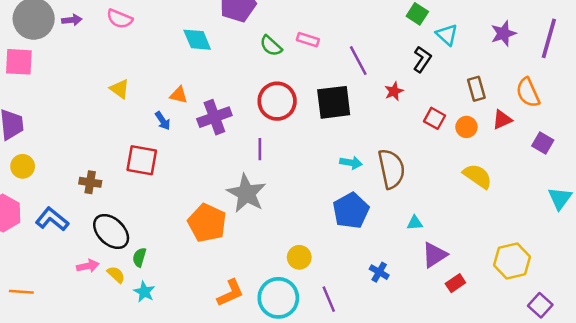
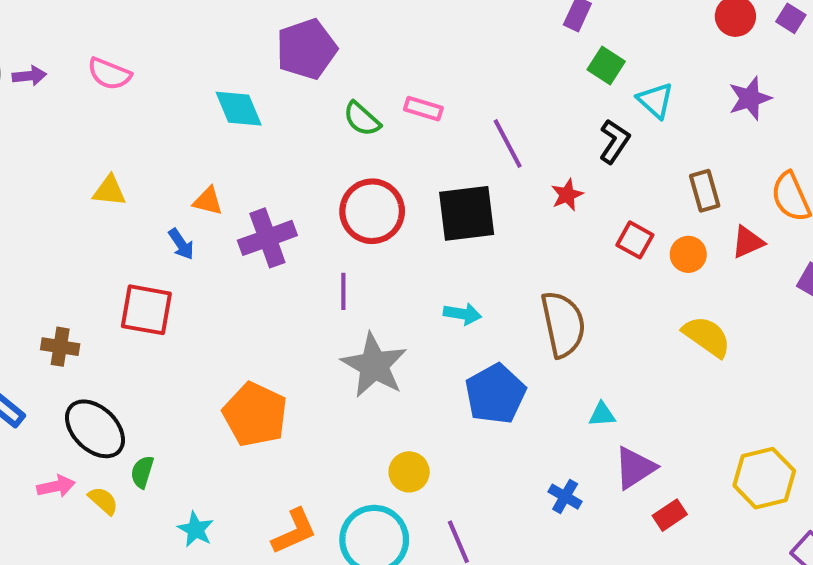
yellow triangle: (120, 89) -> (109, 191), turned -30
cyan arrow: (351, 163) -> (462, 314), moved
gray star: (246, 193) -> (374, 365), moved
blue cross: (379, 272) -> (565, 497), moved
cyan star: (144, 292) -> (196, 529), moved

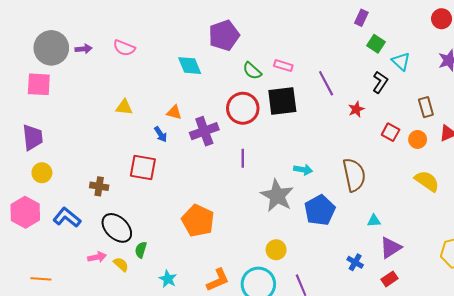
red circle: (372, 211) -> (243, 108), moved
black square: (467, 213) -> (282, 101), moved
gray star: (374, 365) -> (277, 196), moved
red rectangle: (670, 515) -> (390, 279), moved

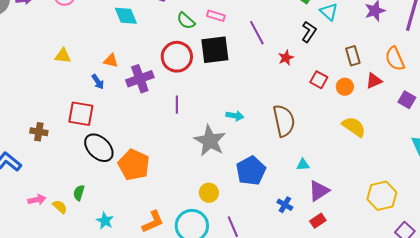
blue pentagon: (320, 210) -> (251, 171), moved
black ellipse: (117, 228) -> (99, 148), moved

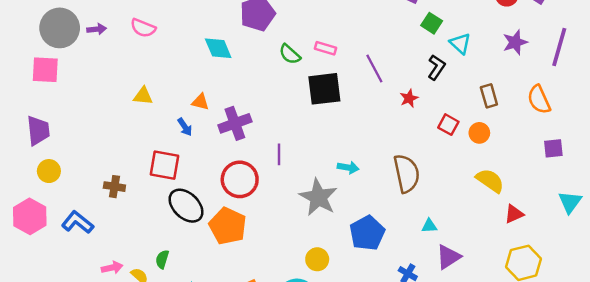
red circle: (177, 57) -> (240, 179), moved
red triangle: (374, 81) -> (514, 214), moved
purple square: (407, 100) -> (553, 148), turned -36

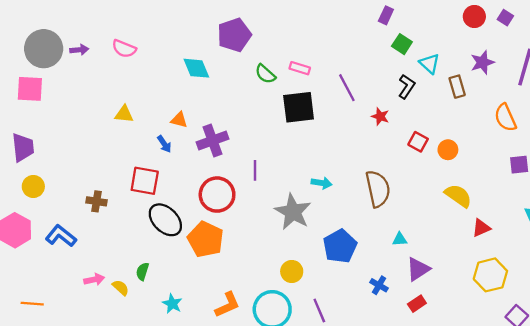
brown rectangle: (489, 96) -> (457, 87), moved
red star: (409, 98) -> (380, 116), turned -30

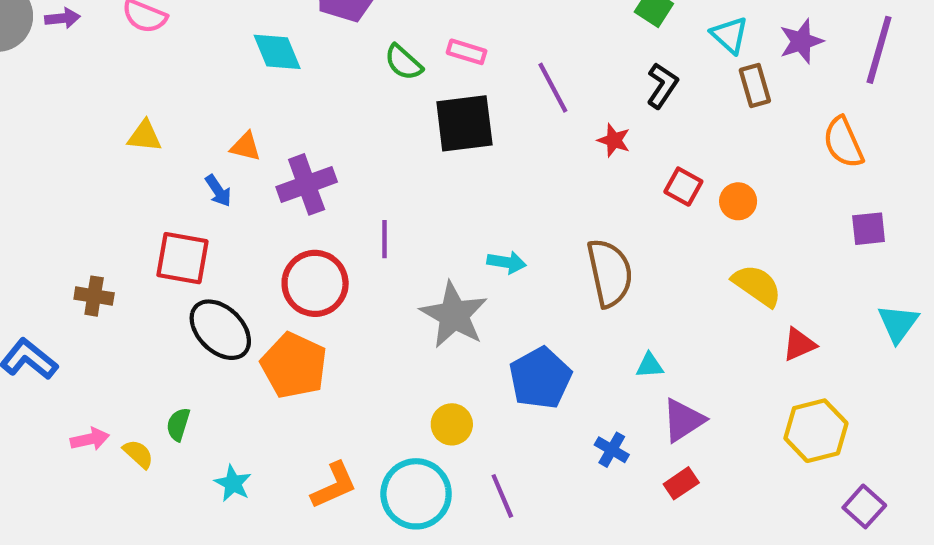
cyan triangle: (430, 64) -> (730, 35), moved

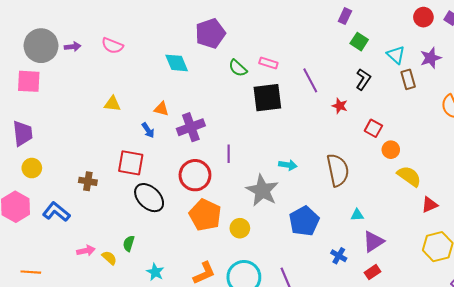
orange circle: (738, 201) -> (391, 150), moved
orange pentagon: (294, 365) -> (205, 215), moved
yellow circle: (452, 424) -> (240, 228), moved

